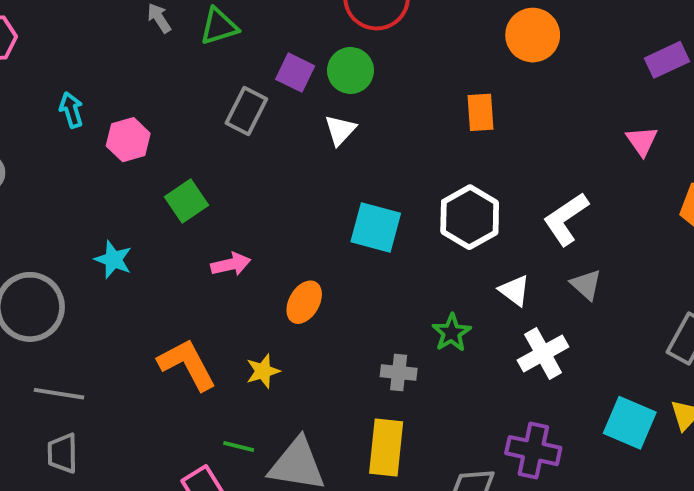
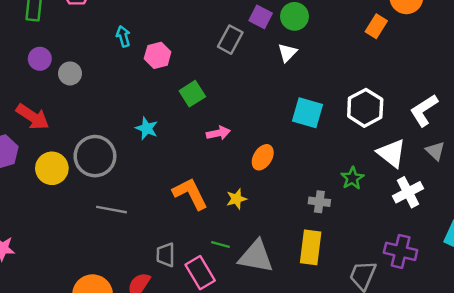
orange rectangle: (480, 112) -> (376, 26), moved, turned 35
white triangle: (515, 290) -> (391, 153), size x1.5
gray trapezoid: (62, 453) -> (166, 255), moved

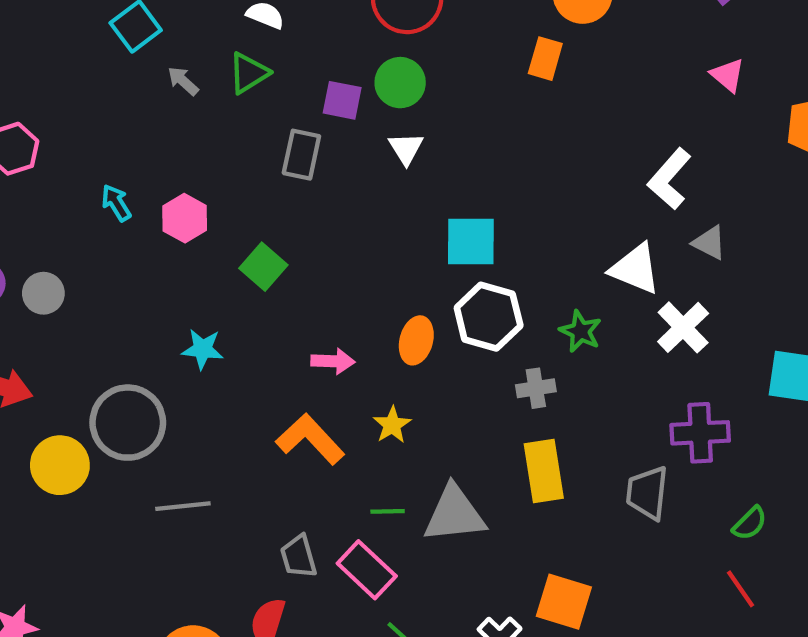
white hexagon: (365, 108) -> (489, 317), moved
pink arrow: (218, 133) -> (333, 361), moved, turned 30

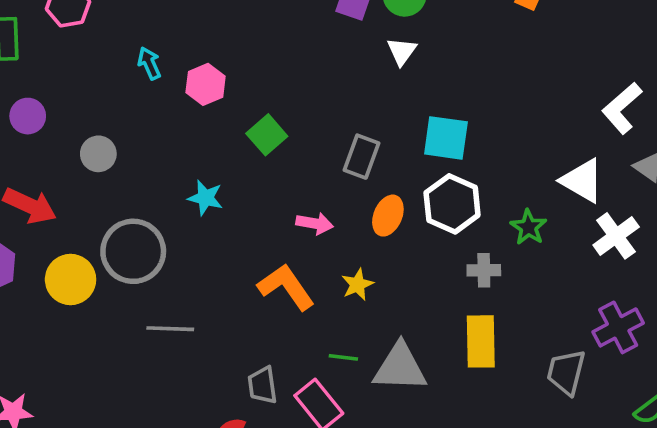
gray rectangle: (301, 155) -> (362, 157), moved
gray circle: (43, 293) -> (98, 154), moved
purple cross: (700, 433) -> (618, 327), turned -33

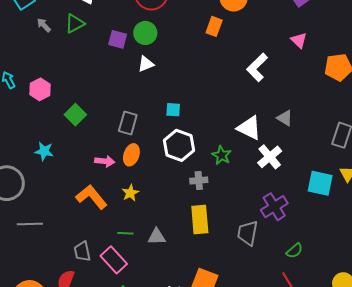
white triangle: (402, 51) -> (146, 64), turned 36
white L-shape: (622, 108) -> (257, 67), moved
cyan square: (446, 138) -> (173, 110), size x0.6
orange ellipse: (388, 216) -> (131, 155), moved
gray triangle: (400, 367) -> (157, 237), size x0.6

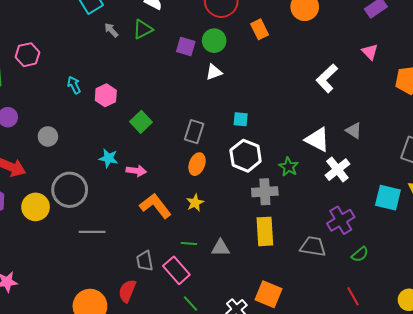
orange rectangle: (214, 26) -> (260, 29), moved, turned -48
pink arrow: (105, 161) -> (136, 171), moved
gray cross: (199, 180) -> (265, 192), size x1.4
gray trapezoid: (248, 233) -> (313, 246), turned 88
green semicircle: (294, 251) -> (360, 254), moved

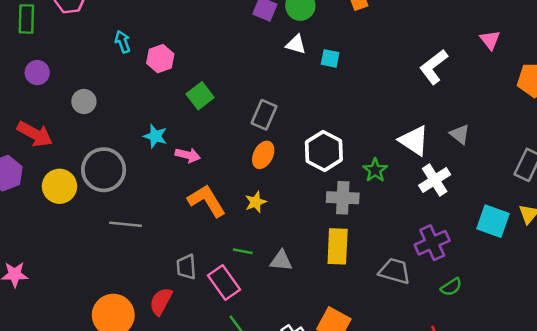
white triangle: (214, 72) -> (296, 44), turned 30
cyan square: (241, 119) -> (330, 58), moved

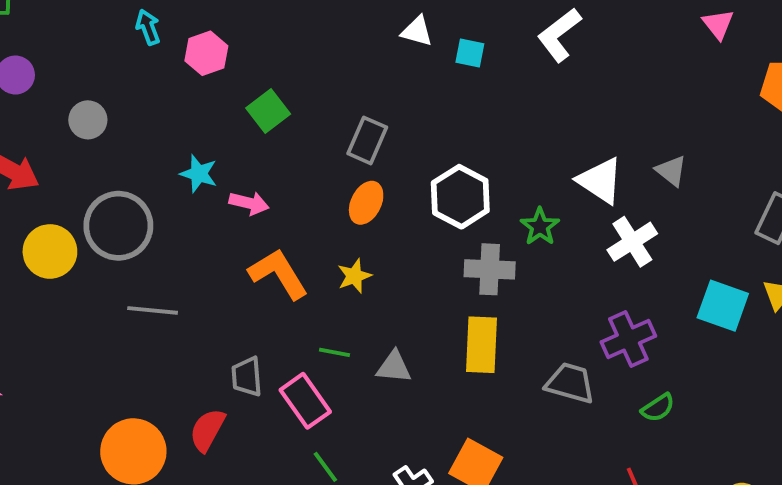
white L-shape: (434, 67) -> (559, 35), moved

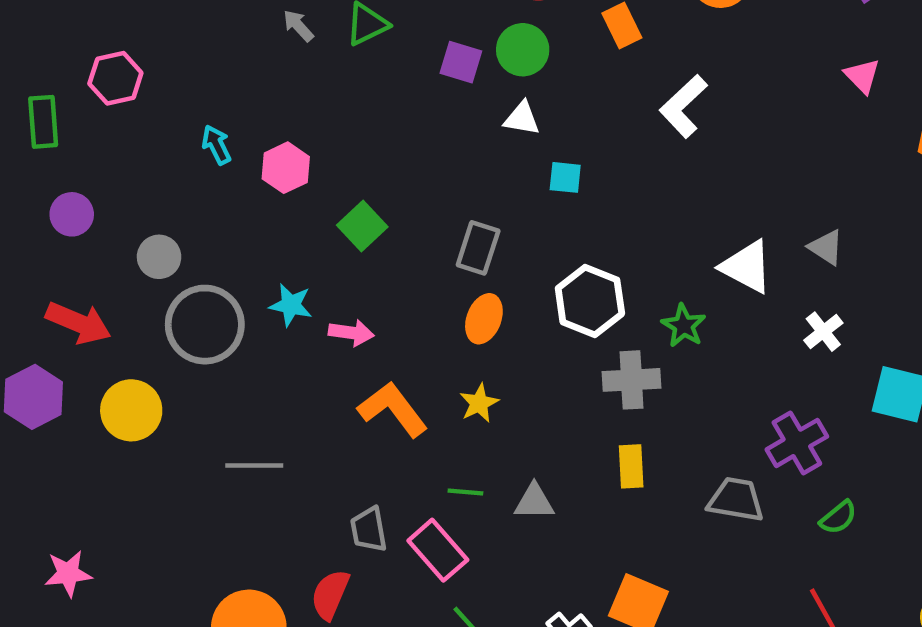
cyan square: (470, 53) -> (565, 177), moved
gray circle: (118, 226) -> (205, 325), moved
white cross: (632, 242) -> (823, 332), moved, size x0.7
yellow rectangle: (482, 345) -> (631, 466), size x0.7

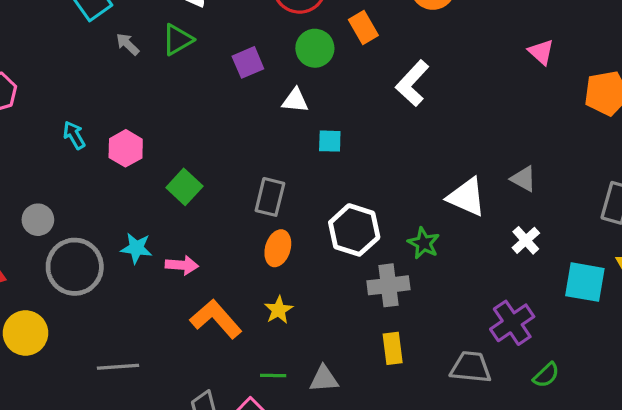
green circle: (523, 50) -> (315, 48), moved
purple square: (461, 62) -> (248, 62), turned -36

